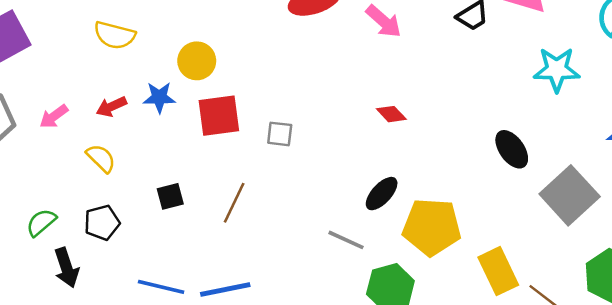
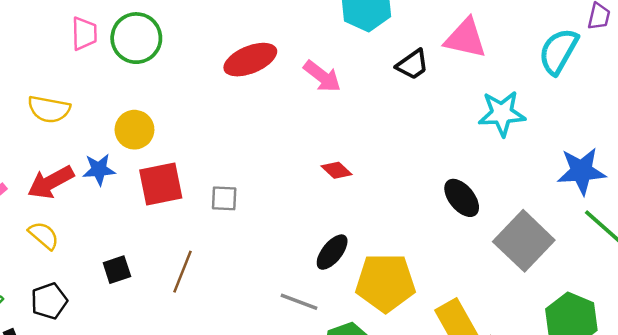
red arrow: (111, 107) -> (51, 182), size x1.5

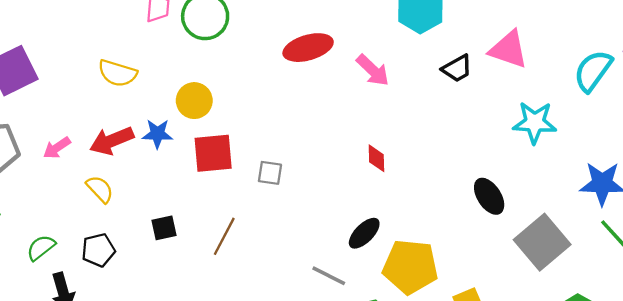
red diamond: (336, 170) -> (376, 158), turned 40

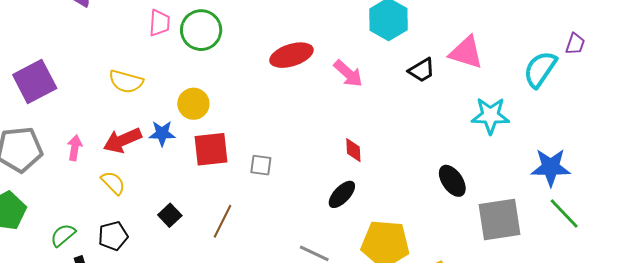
pink arrow: (57, 148) -> (75, 148), turned 135
black square: (164, 228) -> (170, 215), turned -30
black ellipse: (364, 233) -> (342, 194), moved
gray square: (542, 242) -> (499, 220), turned 33

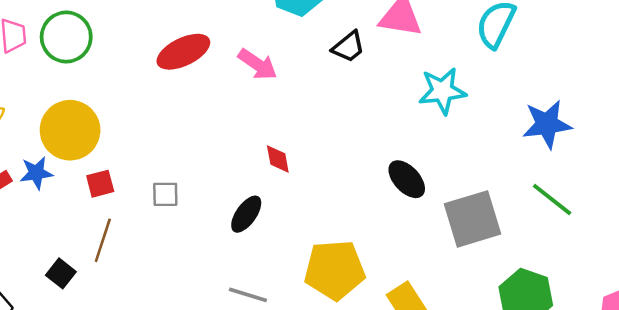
yellow circle: (193, 104) -> (70, 130), size x1.5
red square: (211, 149) -> (100, 184), size x0.6
blue star: (551, 167) -> (547, 124), moved
black ellipse: (342, 194) -> (246, 214), moved
brown line: (222, 221) -> (103, 240), moved

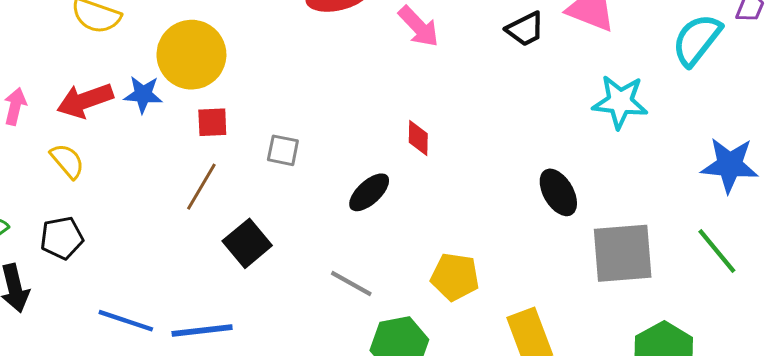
yellow pentagon: (335, 270) -> (455, 277), size x0.7
black square: (61, 273) -> (247, 243), moved, size x1.4

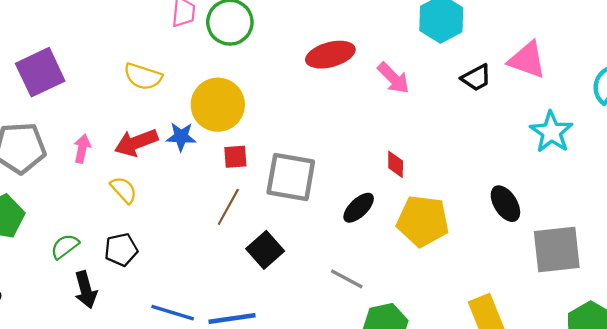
cyan star: (620, 102) -> (551, 132), turned 30
gray square: (283, 150) -> (291, 177), size x2.0
yellow pentagon: (455, 277) -> (423, 221), moved, size x1.4

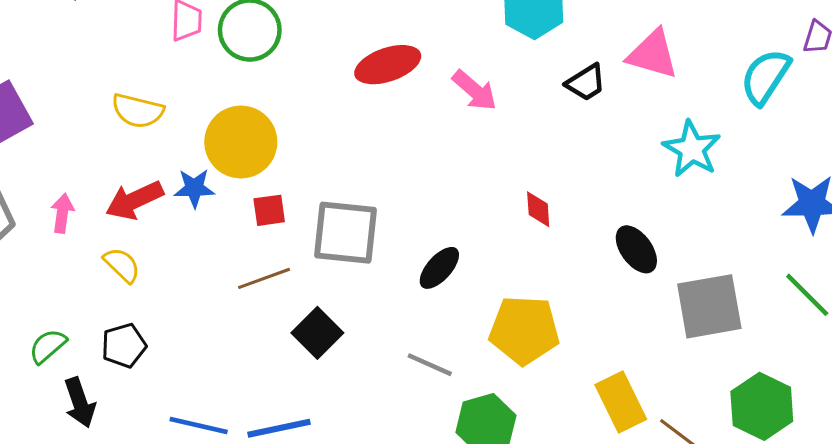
red diamond: (396, 164) -> (538, 209), moved
brown line: (228, 207) -> (264, 278), turned 45
yellow pentagon: (423, 221) -> (524, 330), moved

